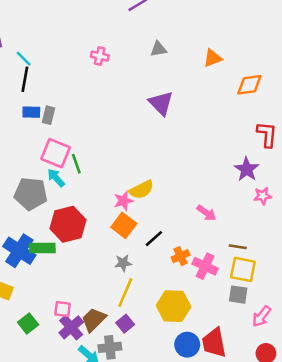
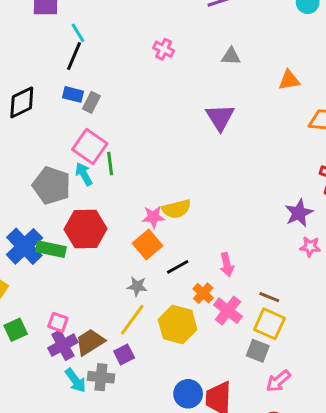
pink arrow: (206, 213) -> (227, 265), moved, turned 30
orange cross: (181, 256) -> (203, 293), turned -36
yellow hexagon: (174, 306) -> (178, 325), moved

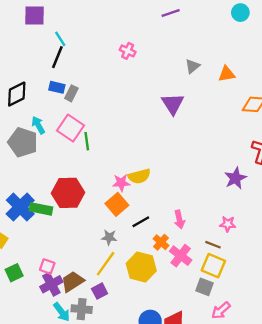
gray triangle: (231, 56) -> (192, 66), moved, turned -42
cyan arrow: (84, 174) -> (38, 125), moved
gray pentagon: (52, 185) -> (23, 142), moved
pink star: (310, 247) -> (228, 224), moved

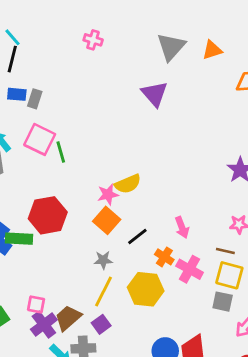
gray triangle: (192, 66) -> (171, 47), size x1.6

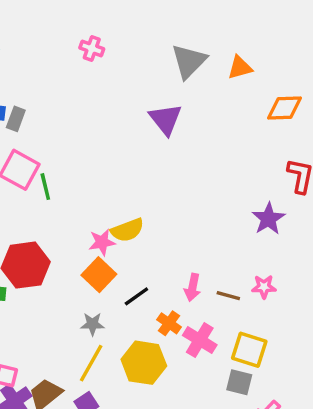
pink arrow: (182, 227) -> (192, 287), turned 30
brown line: (225, 251) -> (228, 296), moved

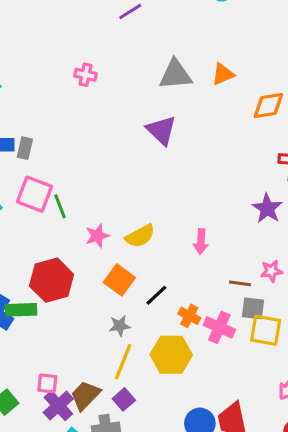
gray triangle: (189, 61) -> (176, 75), turned 48
pink star: (102, 242) -> (97, 236), moved
pink arrow: (192, 287) -> (201, 242), moved
gray square: (239, 382) -> (253, 308), moved

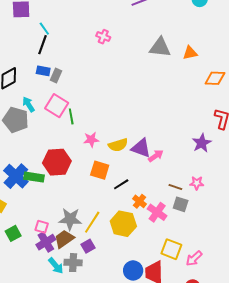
purple triangle: (161, 130) -> (141, 148), moved, turned -35
pink arrow: (201, 242) -> (156, 156), turned -140
orange square: (119, 280) -> (100, 170), turned -30
gray star: (120, 326) -> (70, 219), moved, size x1.6
yellow square: (266, 330) -> (171, 249), moved

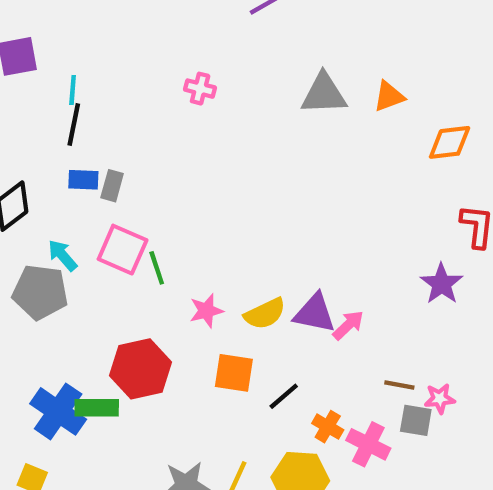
cyan line: (44, 29) -> (73, 90), turned 48
pink star: (197, 183) -> (440, 399), moved

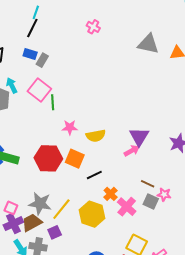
purple triangle: (315, 313) -> (139, 137), moved, turned 35
red hexagon: (141, 369) -> (48, 158), moved

